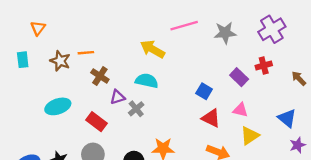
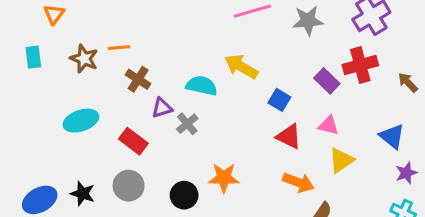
yellow arrow: (153, 49) -> (241, 67), moved
red cross: (264, 66) -> (360, 65), size x1.5

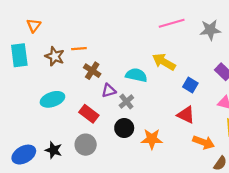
cyan rectangle: (33, 57) -> (19, 55), size x1.5
red triangle: (289, 136) -> (186, 115), moved
black circle: (184, 195) -> (124, 128), moved

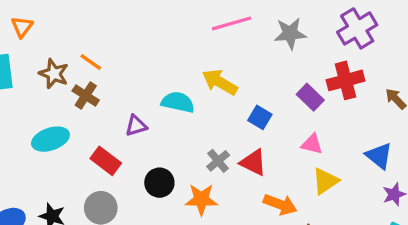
orange line: (79, 49) -> (91, 62), turned 40
brown cross: (92, 71) -> (86, 95), moved
gray cross: (126, 102) -> (218, 161), moved

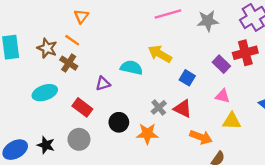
orange triangle: (22, 27) -> (81, 16), moved
yellow triangle: (325, 181) -> (232, 121), turned 36

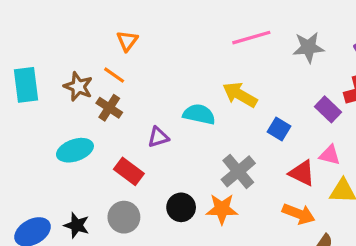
gray cross: (159, 107) -> (238, 171), size x1.5
red triangle: (183, 109) -> (302, 173), moved
black circle: (119, 122) -> (181, 207), moved

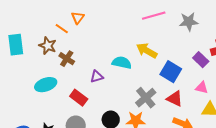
orange line: (114, 75) -> (62, 29), moved
blue square: (279, 129) -> (171, 72), size x1.5
red triangle: (302, 173) -> (175, 99), moved

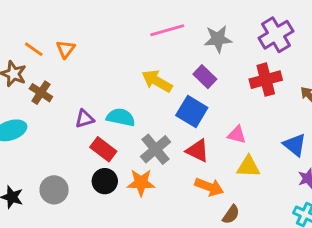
orange triangle: (78, 18) -> (66, 49), moved
purple rectangle: (201, 60) -> (205, 77), moved
cyan semicircle: (122, 63) -> (121, 117), moved
red rectangle: (79, 98) -> (103, 149), moved

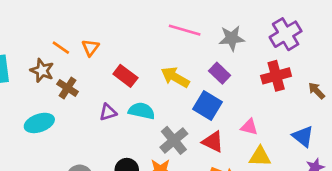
pink line: (167, 30) -> (185, 30), turned 32
red rectangle: (103, 149) -> (125, 76), moved

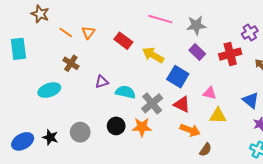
purple cross: (286, 34) -> (250, 32), moved, size x0.7
brown star: (42, 70) -> (40, 14), moved
purple rectangle: (220, 73) -> (197, 52), moved
red rectangle: (125, 76) -> (123, 41), moved
cyan semicircle: (142, 111) -> (125, 92), moved

